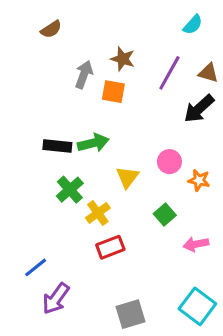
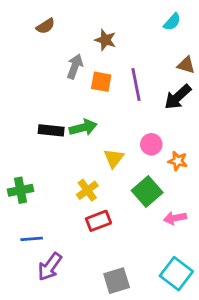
brown star: (123, 59) -> (105, 40), moved
purple line: (169, 73) -> (136, 84), moved, turned -40
green cross: (70, 190) -> (21, 190), moved, turned 30
green square: (165, 215) -> (147, 192), size x1.5
blue line: (36, 267) -> (32, 239), turned 35

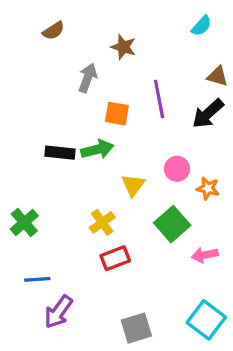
orange square: (101, 82) -> (117, 114), moved
green cross: (21, 190) -> (24, 222), turned -30

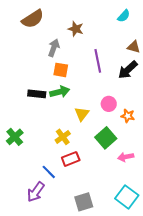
brown semicircle: (54, 31) -> (33, 19), size x1.6
orange square: (117, 114) -> (61, 70), moved
blue line: (37, 279) -> (49, 172), moved, turned 49

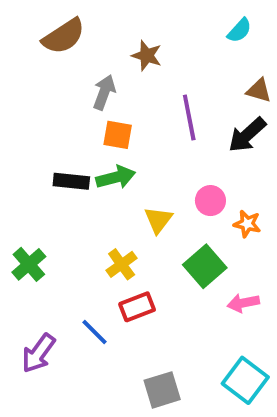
purple arrow: (36, 192) -> (38, 353), moved

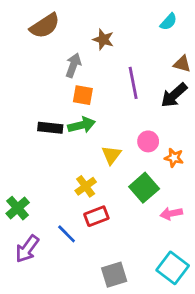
green cross: (29, 264) -> (18, 208), moved

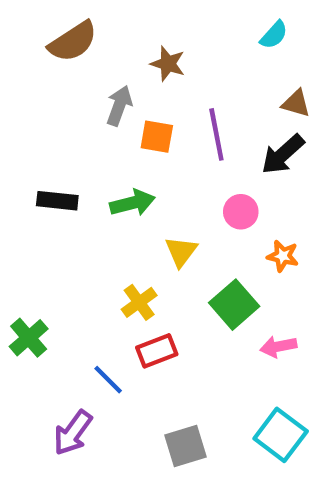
orange square: (83, 95) -> (157, 137), moved
black rectangle: (50, 128) -> (57, 201), moved
pink circle: (148, 141) -> (241, 212), moved
purple arrow: (27, 249) -> (73, 433), moved

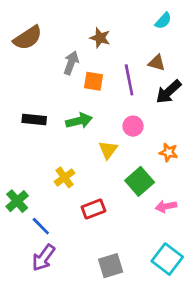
brown semicircle: (73, 42) -> (28, 38), moved
brown triangle: (296, 103) -> (157, 63), moved
pink circle: (241, 212) -> (133, 126), moved
yellow cross: (139, 302) -> (65, 177), moved
blue line: (108, 380) -> (41, 226), moved

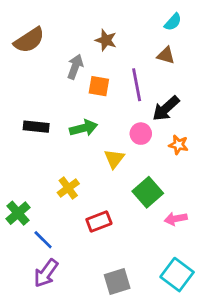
brown triangle: (157, 63) -> (166, 55), moved
black arrow: (169, 92) -> (166, 108), moved
orange star: (169, 152) -> (178, 145), moved

